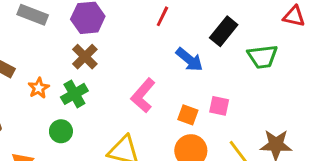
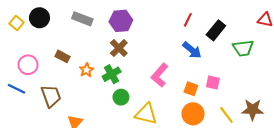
red line: (162, 16) -> (188, 20), moved
green circle: (61, 131) -> (121, 97), moved

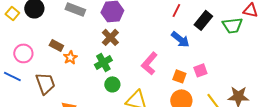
green trapezoid: (243, 48) -> (232, 25), moved
orange star: (86, 70) -> (70, 57), moved
pink square: (213, 83) -> (200, 70), turned -32

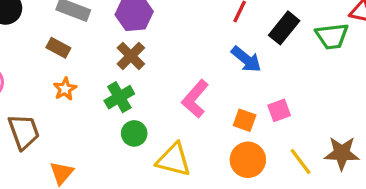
brown rectangle: (56, 45) -> (58, 48), moved

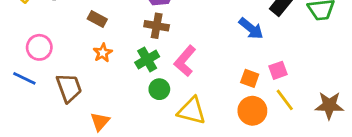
brown cross: (131, 56) -> (157, 26), turned -35
pink L-shape: (195, 99) -> (185, 61), moved
yellow line: (301, 161) -> (285, 100), moved

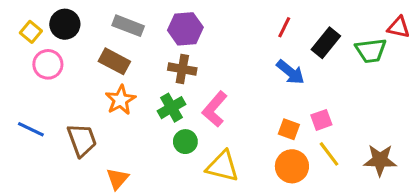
brown rectangle: (97, 19) -> (114, 61), size x1.4
pink circle: (39, 47) -> (48, 64), moved
orange star: (103, 53) -> (120, 100), size x1.4

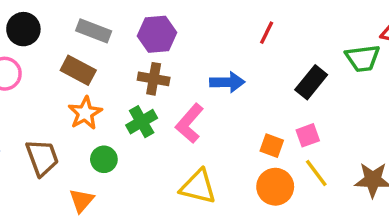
black rectangle: (326, 43) -> (311, 82), moved
blue arrow: (290, 72) -> (227, 82), moved, turned -40
green circle: (185, 142) -> (104, 159), moved

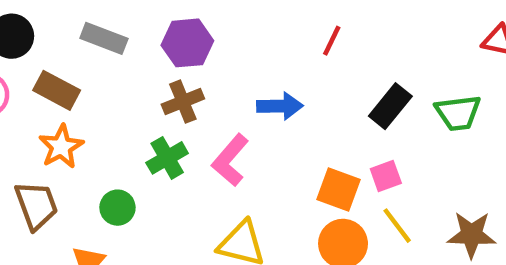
green trapezoid: (363, 58) -> (458, 113), moved
brown rectangle: (78, 70) -> (57, 90), moved
brown cross: (154, 79) -> (183, 102), turned -32
orange star: (85, 113) -> (61, 147), moved
orange square: (272, 146) -> (338, 190), size x1.4

